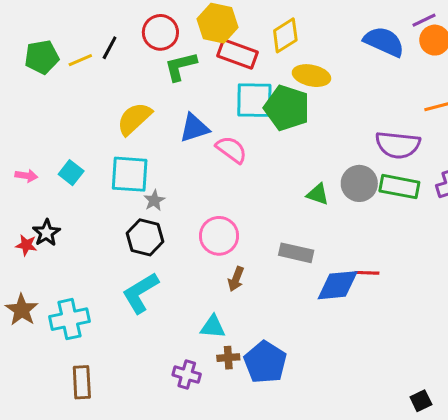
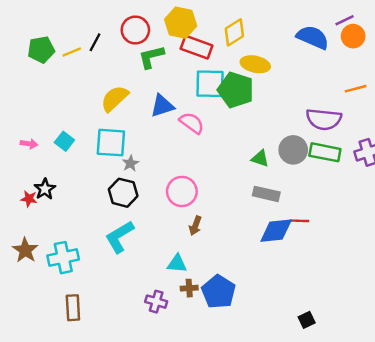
gray rectangle: (296, 253) -> (266, 194), moved
black square: (421, 401) -> (307, 320), moved

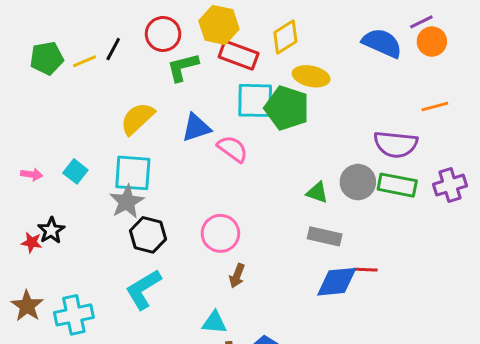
gray star: (130, 163) -> (127, 202), moved, size x1.6

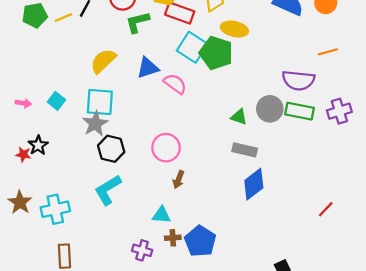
cyan square: (255, 100) -> (192, 47), turned 32
red line: (365, 270) -> (326, 209), moved, turned -48
blue diamond: (337, 282) -> (254, 184), turned -32

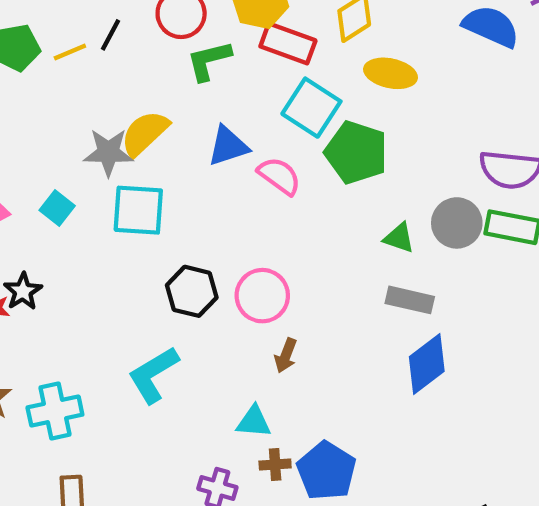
green pentagon: (216, 53) -> (356, 152), moved
gray star: (95, 124) -> (108, 152), moved, turned 30
black hexagon: (111, 149) -> (192, 291), moved

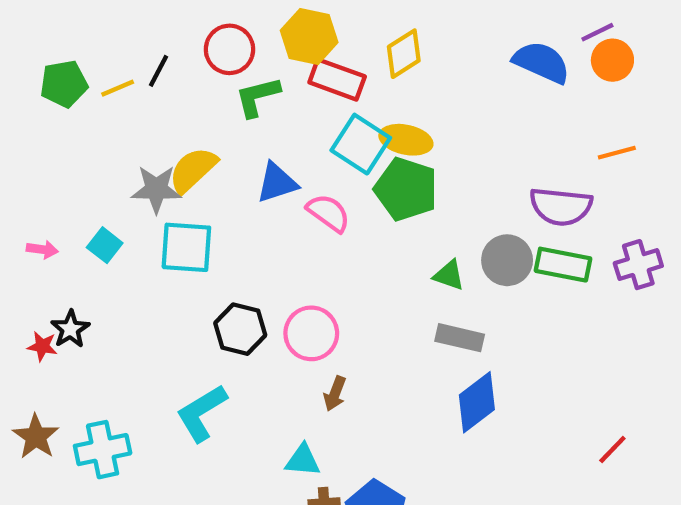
yellow ellipse: (391, 73) -> (406, 140), moved

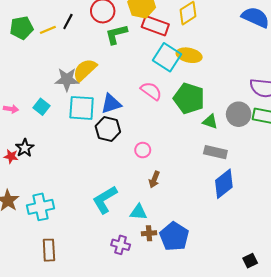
blue triangle: (277, 183) -> (111, 104), moved
green pentagon: (406, 189) -> (189, 98), moved
black hexagon: (240, 329) -> (108, 129), moved
pink circle: (311, 333) -> (143, 150), size x0.6
cyan L-shape: (202, 413) -> (105, 200), moved

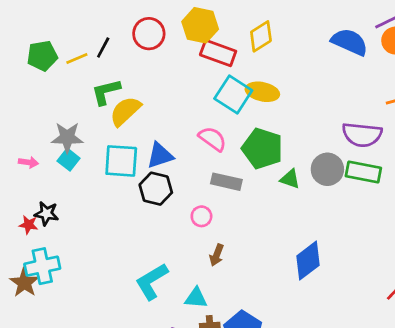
green L-shape: (116, 34) -> (106, 92), moved
gray star: (67, 79) -> (67, 137), moved
black star: (25, 148) -> (46, 214), turned -30
gray rectangle: (215, 152) -> (226, 182), moved
cyan cross: (41, 207) -> (42, 266), moved

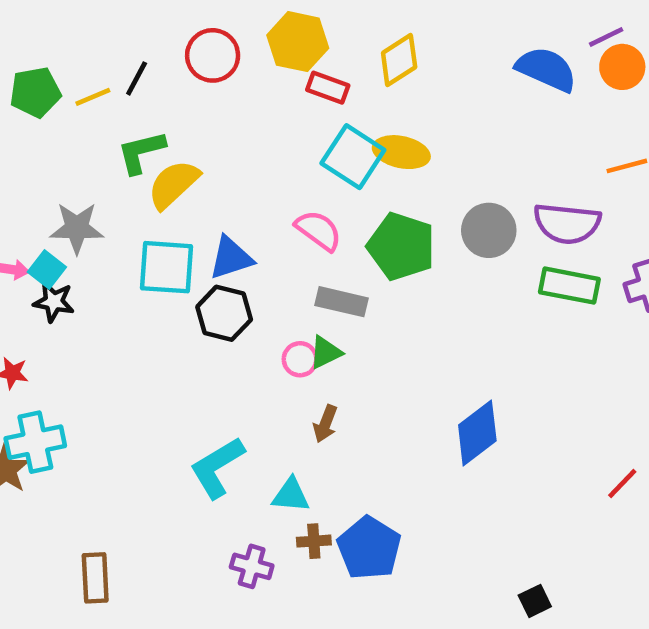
red rectangle: (218, 53) -> (328, 88), size x0.7
cyan square: (69, 160) -> (47, 269), moved
gray circle: (327, 169) -> (489, 230), moved
green triangle: (290, 179) -> (325, 352), moved, turned -45
black star: (46, 214) -> (54, 302), moved

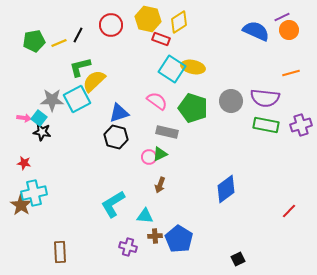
yellow diamond: (399, 60) -> (179, 22), moved
cyan square: (167, 267) -> (77, 99), moved, turned -32
black square: (535, 601) -> (238, 259), moved

